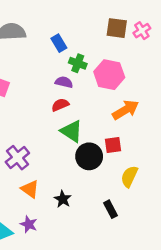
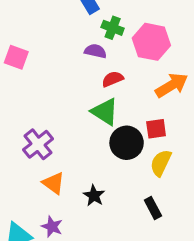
red semicircle: (60, 105) -> (113, 79), moved
yellow semicircle: (129, 176) -> (161, 163), moved

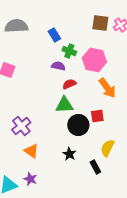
orange arrow: (172, 85) -> (107, 88), turned 85
green triangle: (105, 112) -> (64, 105), turned -36
yellow semicircle: (161, 163) -> (107, 148), moved
black star: (94, 196) -> (69, 154), moved

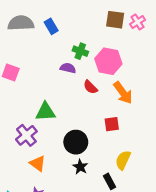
blue rectangle: (54, 35) -> (51, 26), moved
red semicircle: (69, 84) -> (90, 87), moved, turned -112
green triangle: (64, 105) -> (45, 112), moved
black circle: (78, 125) -> (76, 142), moved

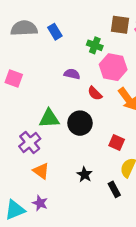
green cross: (80, 51) -> (95, 45), moved
red square: (112, 124) -> (117, 142), moved, turned 32
black circle: (76, 142) -> (80, 123), moved

